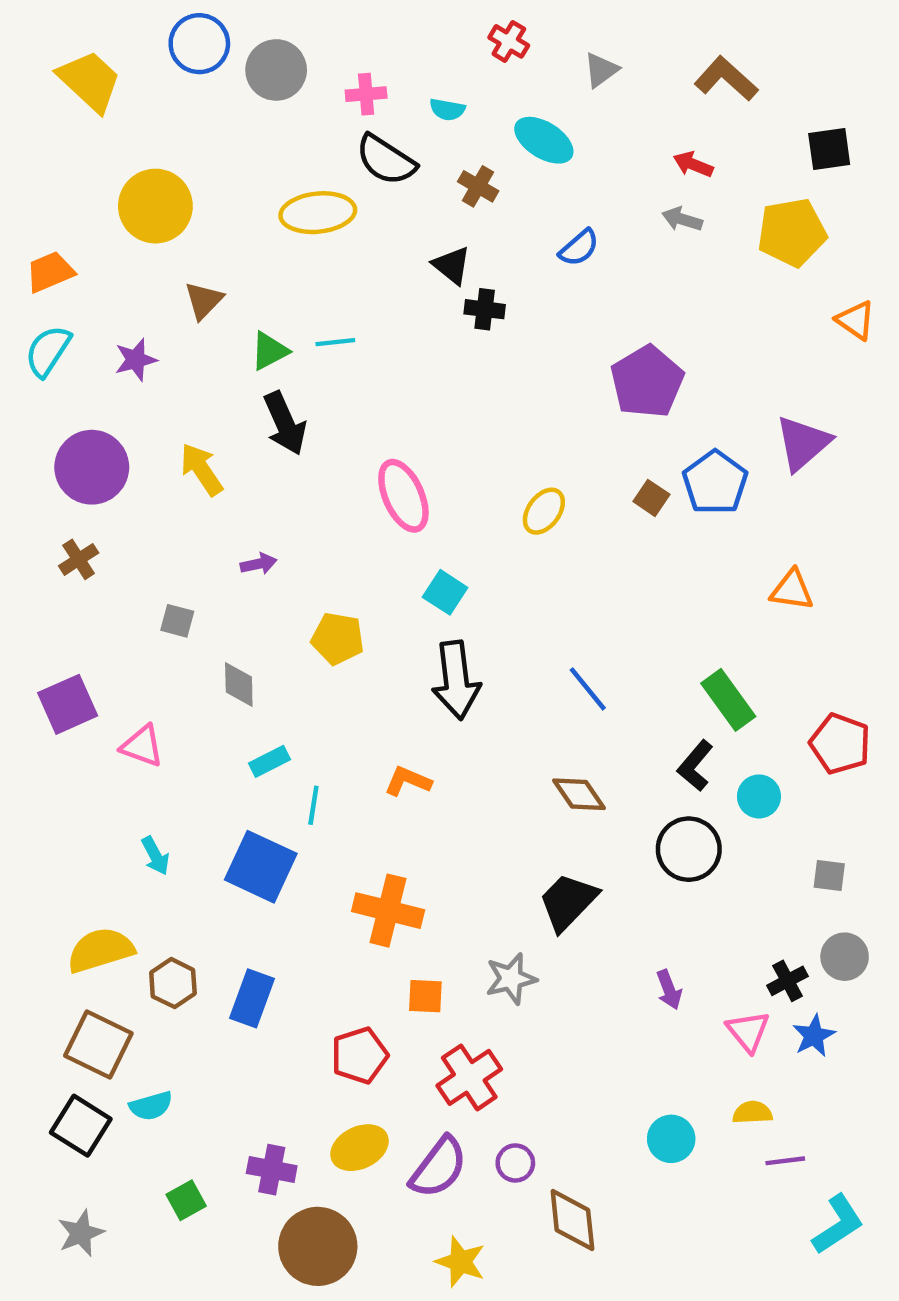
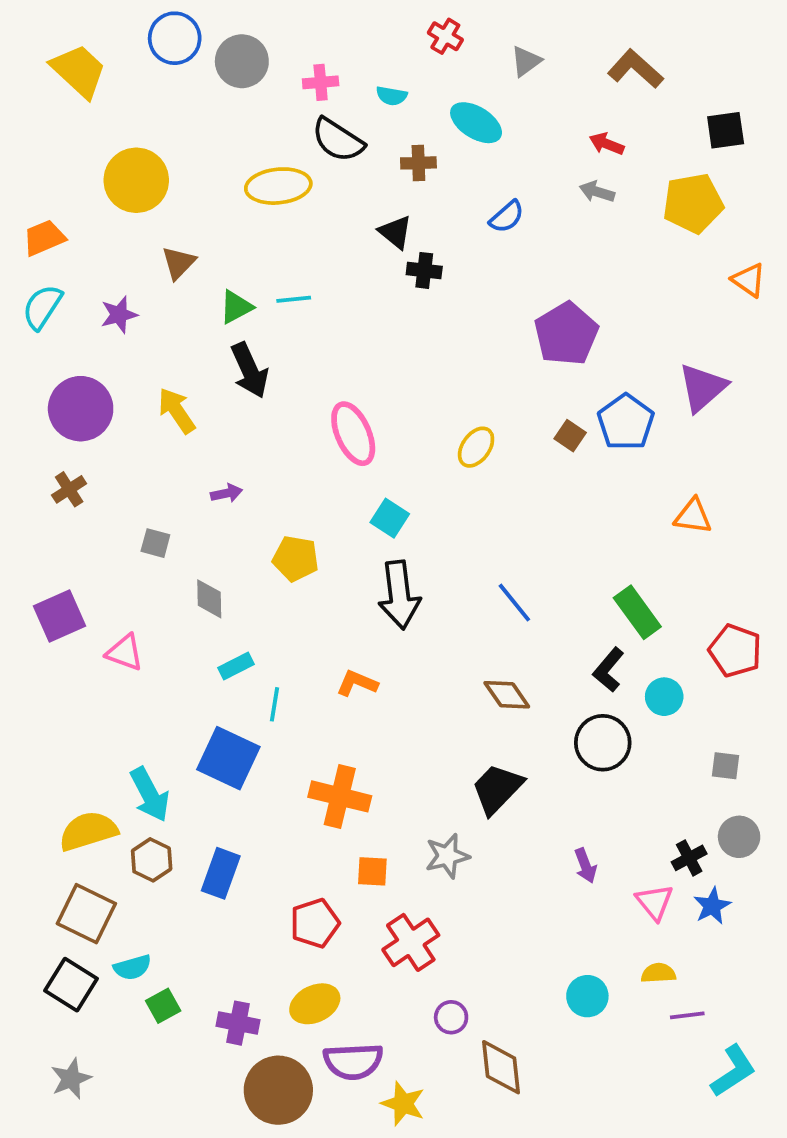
brown cross: (478, 186) -> (418, 163), turned -32
cyan arrow: (155, 856) -> (150, 795), moved, size x1.6
purple semicircle: (439, 1167) -> (353, 1061), moved, turned 50
green square: (186, 1200) -> (163, 1006), moved

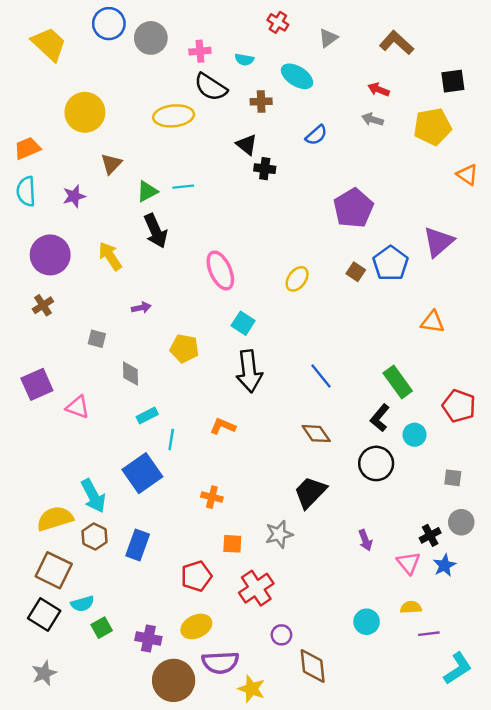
cyan semicircle: (42, 307) -> (26, 191), turned -36
blue square: (228, 758) -> (142, 473), turned 30
orange cross: (340, 796) -> (212, 497), size x0.6

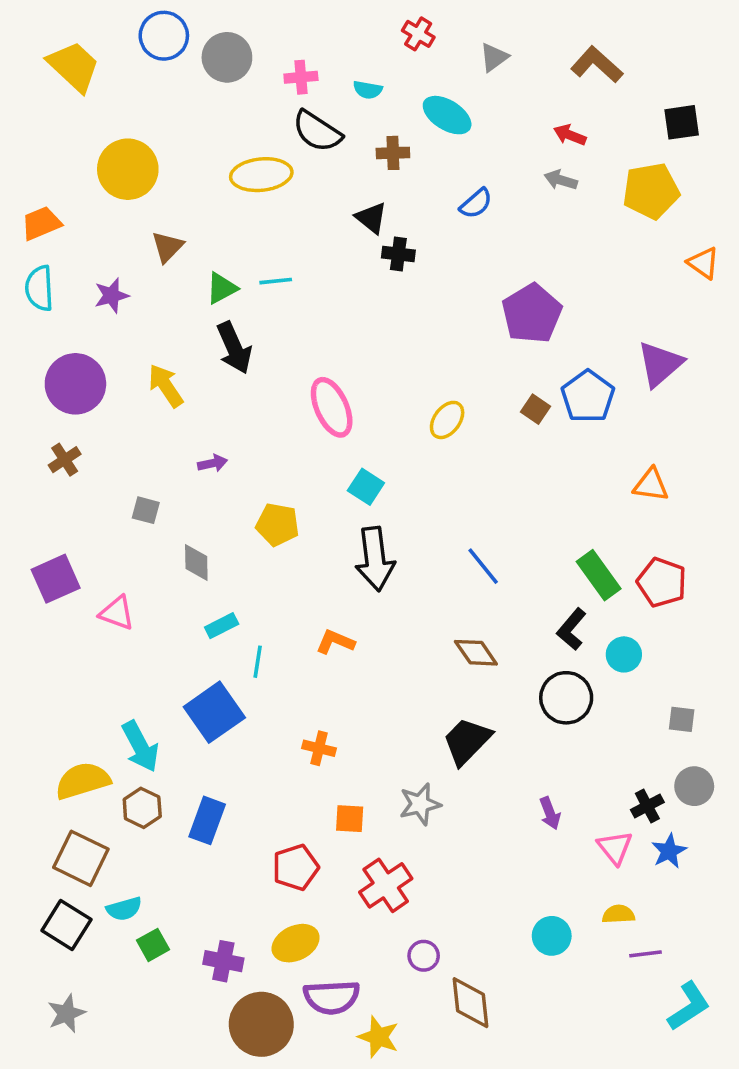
red pentagon: (459, 406) -> (662, 582), moved

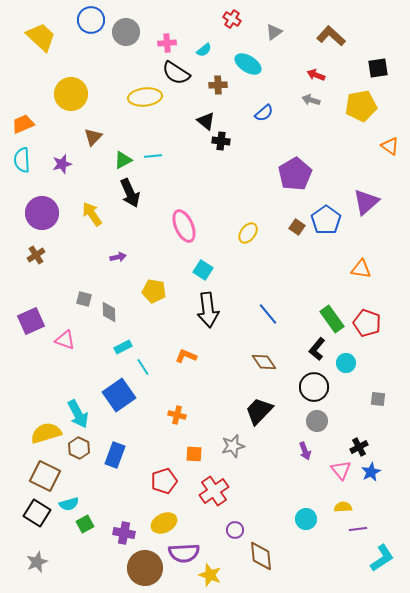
cyan semicircle: (368, 90) -> (204, 50), turned -49
gray square: (146, 510) -> (84, 299), moved
cyan line: (258, 662) -> (143, 367), turned -42
gray circle: (694, 786) -> (317, 421), moved

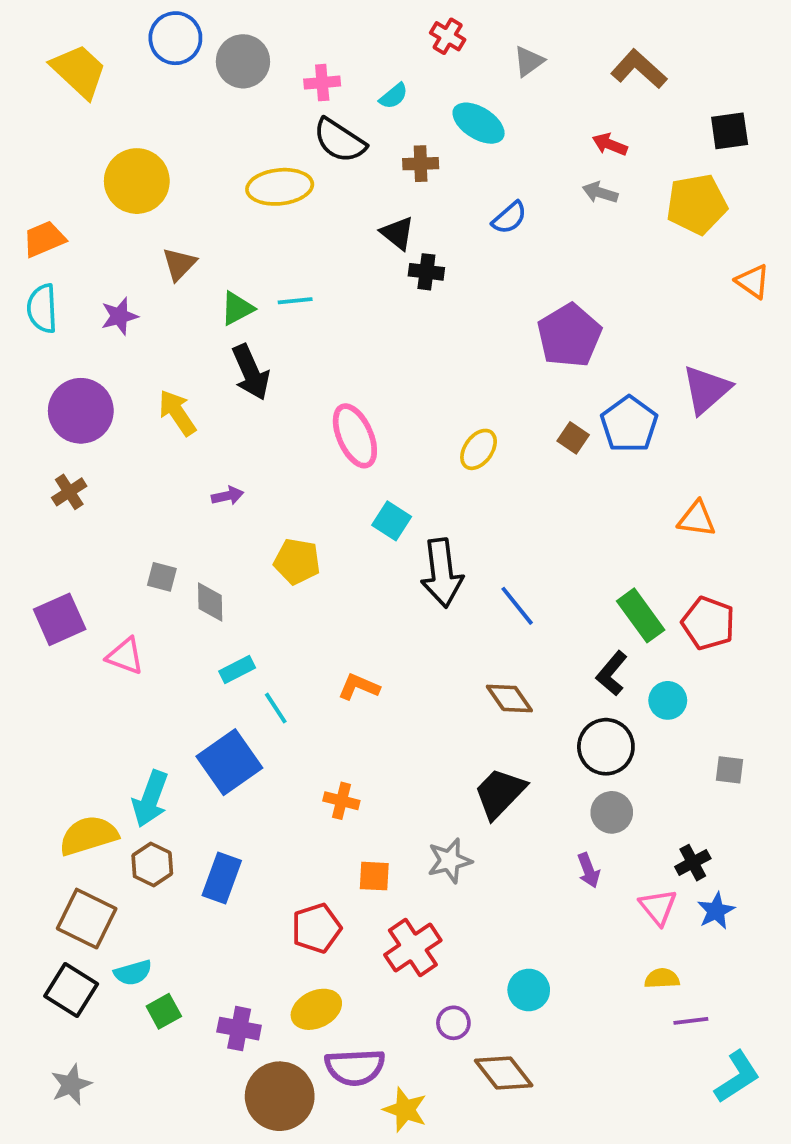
black arrow: (208, 310) -> (442, 573), moved
cyan arrow: (78, 414) -> (150, 799), turned 48
cyan circle: (306, 519) -> (529, 990), moved
brown diamond: (261, 556) -> (504, 1073), turned -32

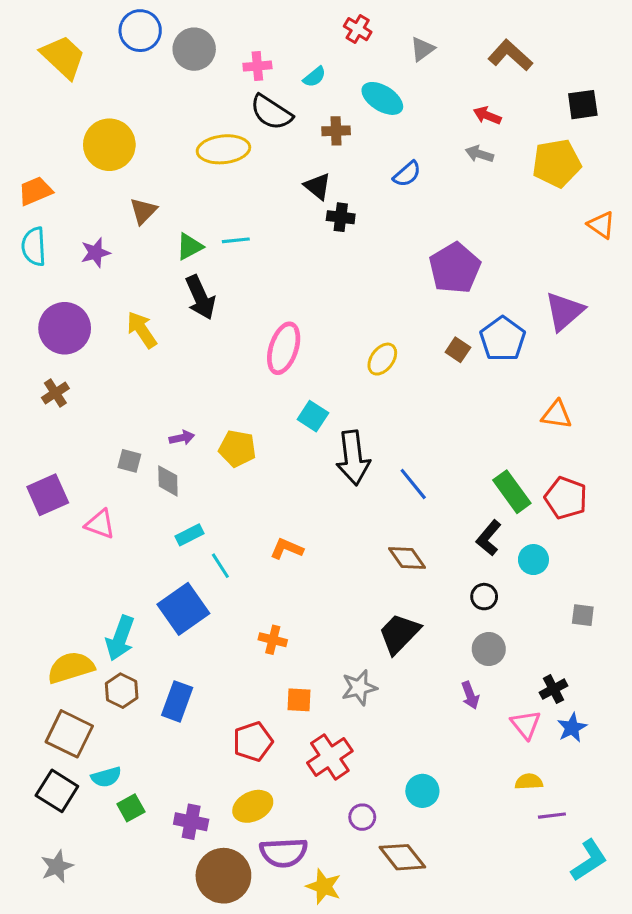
pink ellipse: (355, 436) -> (284, 348), turned 42
purple arrow: (228, 496) -> (182, 438), moved
black circle: (606, 747) -> (484, 597), size x0.6

